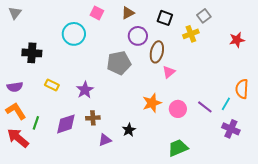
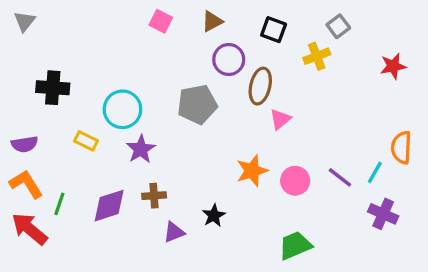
cyan circle: (74, 34) -> (122, 109), moved

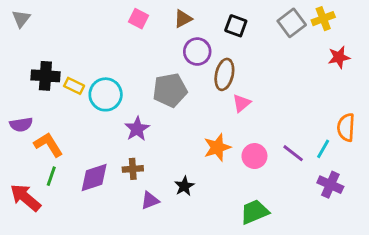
gray square: (338, 26) -> (292, 23), size x1.4
yellow cross: (317, 56) -> (323, 19), moved
yellow rectangle: (86, 141) -> (74, 86), moved
purple star: (141, 149) -> (137, 129), moved
orange L-shape: (26, 184) -> (48, 145), moved

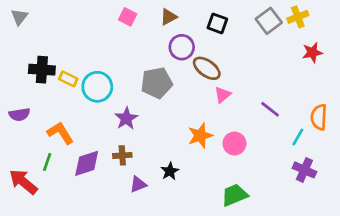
brown ellipse: (224, 74) -> (207, 68), turned -68
orange L-shape: (48, 145) -> (60, 133), moved
purple line: (293, 153) -> (270, 109), moved

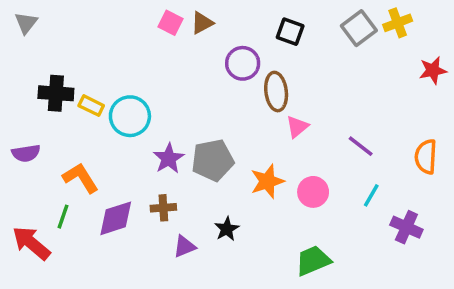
brown triangle: (169, 17) -> (202, 23), moved
red star: (312, 52) -> (433, 70), moved
brown ellipse: (207, 68) -> (276, 92), turned 48
gray pentagon: (157, 83) -> (213, 160), moved
cyan line: (298, 137) -> (371, 195), moved

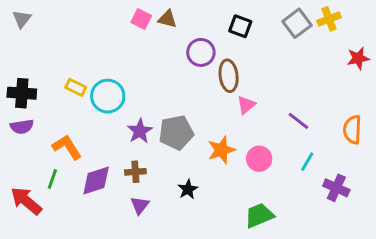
brown triangle: (202, 23) -> (167, 19), turned 42
black cross: (56, 93) -> (22, 93), moved
purple triangle: (184, 247) -> (140, 205), moved, turned -30

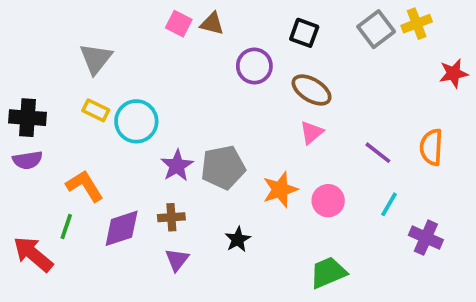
gray triangle: (22, 19) -> (96, 59), moved, size x1.4
brown ellipse: (229, 76) -> (312, 90), moved, turned -52
orange semicircle: (352, 130) -> (431, 147), moved

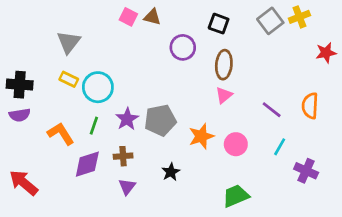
brown ellipse: (312, 90) -> (224, 65), turned 64
green line: (66, 226) -> (94, 126), moved

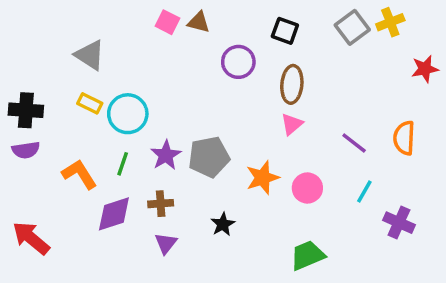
gray triangle: (69, 42) -> (90, 55), turned -35

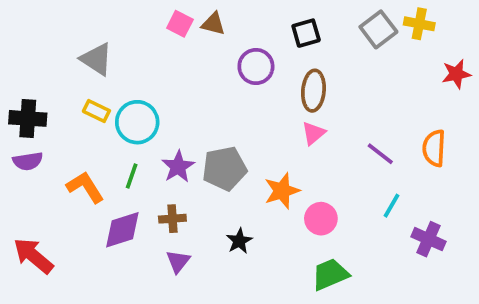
yellow cross: (390, 22) -> (419, 24), turned 32
black square: (285, 31) -> (306, 33), turned -36
pink circle: (307, 188) -> (321, 219), moved

